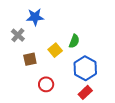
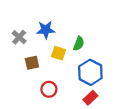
blue star: (35, 17) -> (46, 30), moved
yellow square: (55, 50) -> (58, 53), turned -32

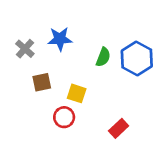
yellow square: (58, 53) -> (77, 93), moved
blue hexagon: (90, 72) -> (137, 59), moved

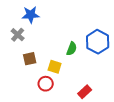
blue star: (60, 39) -> (31, 15), moved
green semicircle: (103, 57) -> (72, 49), moved

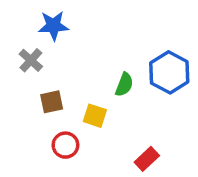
red circle: (46, 84) -> (65, 145), moved

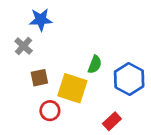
blue hexagon: (169, 72) -> (129, 79), moved
yellow square: (95, 116) -> (72, 88), size x1.6

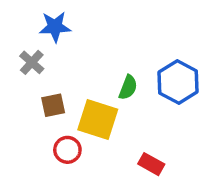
blue hexagon: (129, 79) -> (178, 82), moved
red rectangle: (112, 121) -> (151, 164), turned 72

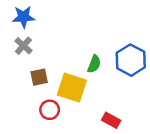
blue star: (55, 27) -> (23, 17), moved

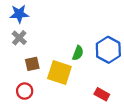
red circle: (50, 110) -> (25, 91), moved
red rectangle: (111, 120) -> (102, 94), moved

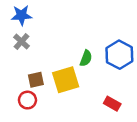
brown square: (32, 64) -> (36, 80), moved
yellow square: (59, 73) -> (66, 80), turned -35

